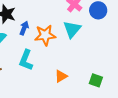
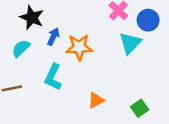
cyan triangle: (72, 29) -> (130, 43), moved
green square: (96, 80) -> (140, 108), turned 32

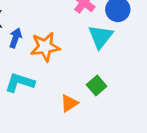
cyan L-shape: (53, 77) -> (20, 83), turned 88
green square: (140, 108) -> (97, 86), moved

